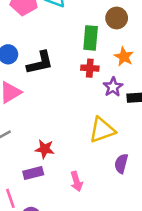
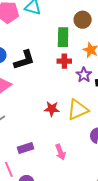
red star: (45, 149) -> (52, 109), moved

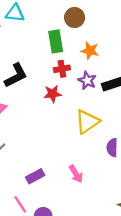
red star: (52, 109) -> (53, 94), moved

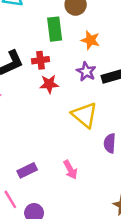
red cross: (62, 69) -> (41, 60), moved
yellow triangle: (87, 122) -> (85, 115), turned -48

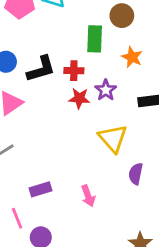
purple star: (86, 72) -> (106, 90), moved

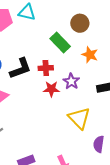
green rectangle: (95, 39) -> (60, 42), turned -42

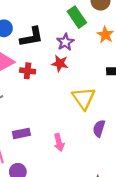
red cross: (46, 68) -> (28, 71), moved
purple star: (71, 81) -> (65, 42), moved

